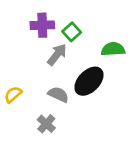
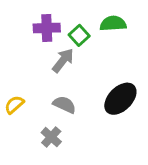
green semicircle: (113, 49) -> (113, 24), moved
black ellipse: (89, 81) -> (120, 99), moved

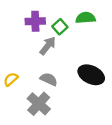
black ellipse: (120, 99) -> (91, 75), turned 70
gray cross: (51, 137) -> (39, 104), size x1.5

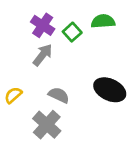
purple cross: (35, 21) -> (43, 25), turned 36
gray arrow: (48, 46) -> (43, 55), moved

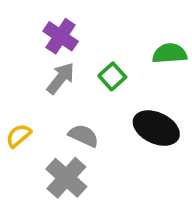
green semicircle: (103, 21) -> (170, 53), moved
green square: (72, 32) -> (112, 76), moved

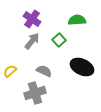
green semicircle: (170, 53) -> (77, 20), moved
gray cross: (66, 178) -> (35, 93), turned 30

